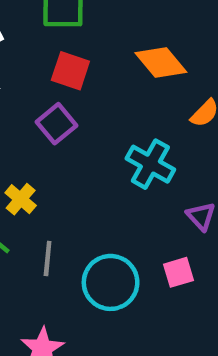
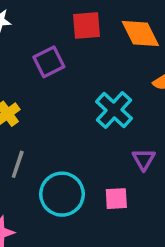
red square: (70, 71) -> (87, 26), moved, turned -36

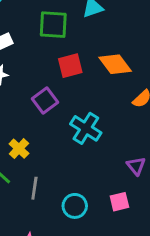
cyan cross: (114, 110) -> (86, 128), moved
cyan circle: (62, 194) -> (75, 206), size x0.7

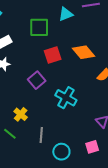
gray line: (34, 188) -> (41, 135), moved

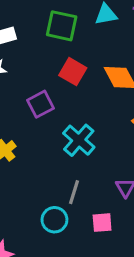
red square: (53, 55) -> (73, 72), turned 36
gray line: (41, 135) -> (74, 192), moved

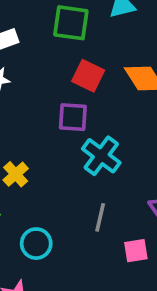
purple square: (40, 104) -> (73, 117), moved, turned 36
cyan circle: (54, 220) -> (36, 244), moved

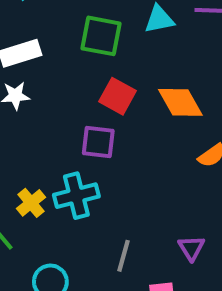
cyan cross: (101, 156) -> (76, 196), moved, turned 36

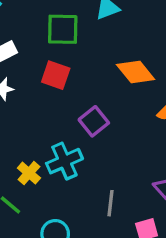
red square: (118, 96) -> (56, 75), moved
purple square: (98, 142) -> (94, 121), moved, turned -36

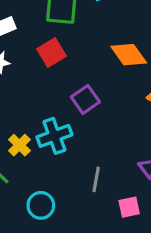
red square: (56, 75) -> (52, 52), turned 36

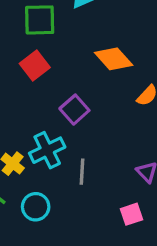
gray line: (96, 179) -> (82, 172), moved
cyan circle: (41, 205) -> (36, 207), moved

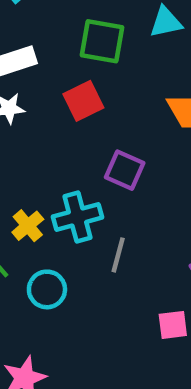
purple square: (74, 110) -> (125, 170), turned -36

